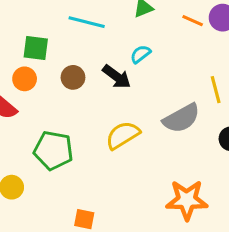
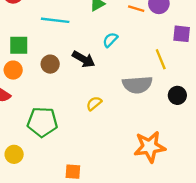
cyan semicircle: (141, 54) -> (110, 40), moved
gray semicircle: (181, 118) -> (137, 85), turned 32
yellow semicircle: (123, 135) -> (94, 103), size x0.6

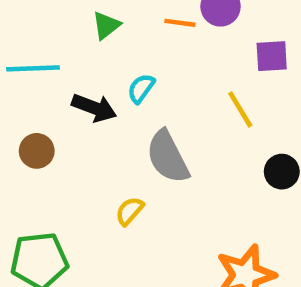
black arrow: (84, 59) -> (94, 108), moved
gray semicircle: (137, 85) -> (168, 157), moved, turned 76

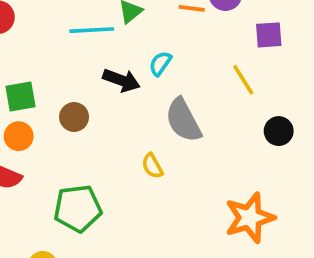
cyan line: (33, 68) -> (92, 30), moved
yellow semicircle: (130, 211) -> (152, 166), turned -70

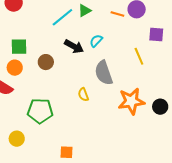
cyan line: (92, 30) -> (62, 17), turned -45
black circle: (279, 131) -> (160, 107), moved
orange star: (250, 218) -> (131, 101), moved

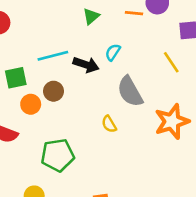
cyan line: (62, 17) -> (53, 56), moved, turned 35
orange circle: (15, 68) -> (31, 104), moved

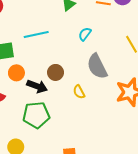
black arrow: (86, 65) -> (37, 86), moved
brown circle: (54, 91) -> (56, 72), moved

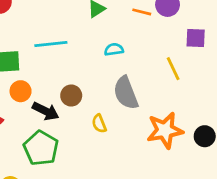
cyan semicircle: (85, 34) -> (114, 49), turned 40
green pentagon: (36, 115) -> (41, 148), turned 30

